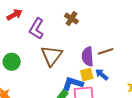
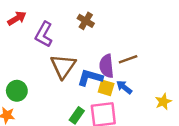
green circle: (12, 62) -> (17, 91), moved
yellow square: (87, 74) -> (106, 88), turned 32
blue L-shape: (73, 84) -> (90, 77), moved

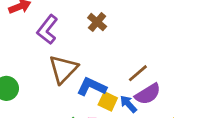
brown line: (128, 59) -> (138, 73), turned -30
purple semicircle: (107, 66) -> (148, 94), moved, turned -125

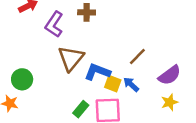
brown cross: (97, 22) -> (87, 12), moved, turned -35
purple semicircle: (148, 94) -> (170, 75), moved

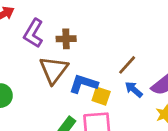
brown cross: (87, 12) -> (66, 39), moved
blue arrow: (131, 84) -> (134, 89), moved

